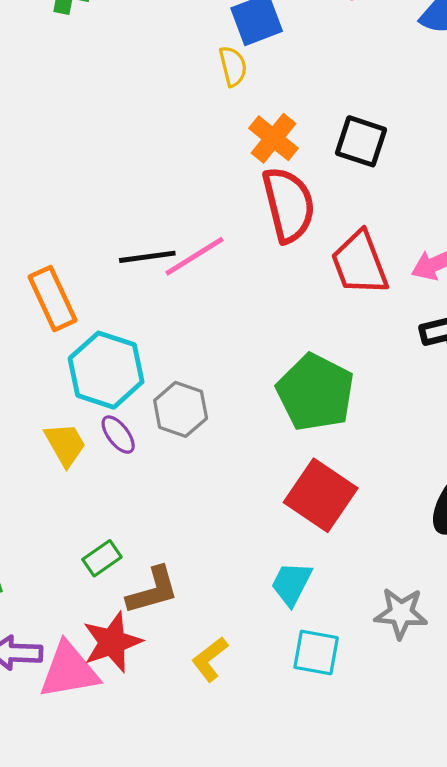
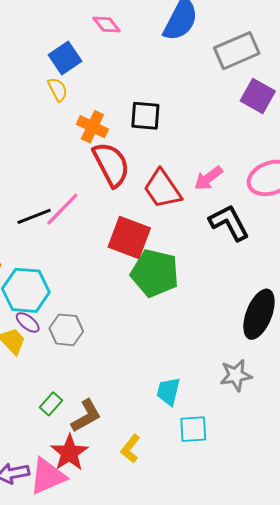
gray hexagon: (181, 409) -> (66, 330), moved
purple ellipse: (118, 435) -> (28, 322), moved
red square: (321, 495) -> (129, 238), moved
gray star: (401, 613) -> (236, 375), moved

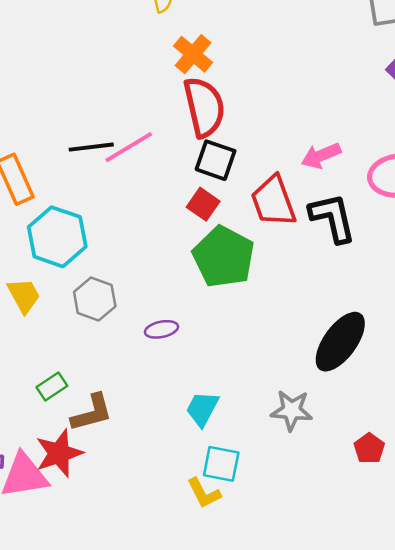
black square: (145, 116) -> (216, 160), moved
red trapezoid: (162, 189) -> (273, 201), moved
red square: (129, 238) -> (203, 204), size x0.6
purple ellipse: (28, 322) -> (161, 329), moved, turned -65
yellow L-shape: (130, 449) -> (204, 493), moved, turned -80

